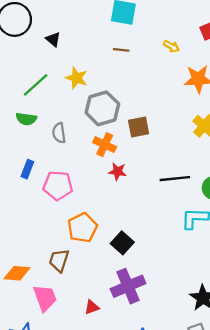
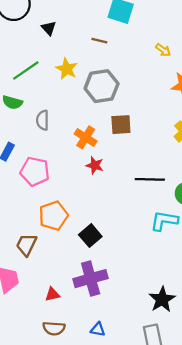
brown line: (121, 50) -> (99, 41), moved
gray hexagon: (102, 108) -> (102, 86), moved

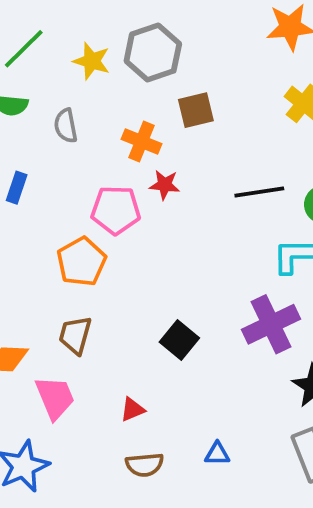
yellow star: (67, 69) -> (92, 61), moved
pink pentagon: (35, 171) -> (116, 210), moved
orange pentagon: (53, 216) -> (81, 262), moved
black square: (90, 236) -> (179, 340), moved
purple cross: (91, 279) -> (271, 324), moved

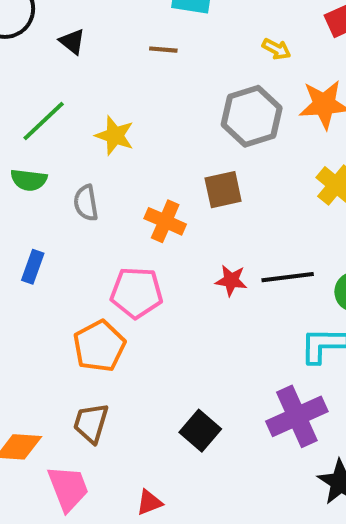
gray hexagon: (153, 52) -> (252, 116), moved
red star: (165, 185) -> (231, 280), moved

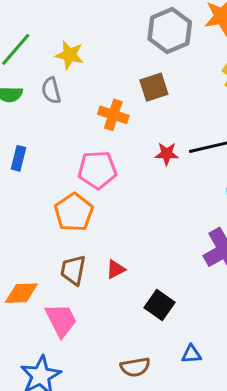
gray semicircle: (86, 203) -> (51, 91), moved
black square: (200, 431) -> (159, 305), moved
red triangle: (149, 503) -> (116, 269), moved

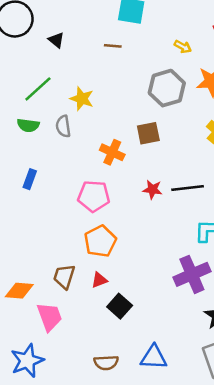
orange pentagon: (74, 212) -> (100, 241), moved
black square: (159, 305) -> (120, 306), moved
blue triangle: (191, 354) -> (154, 357), size x1.6

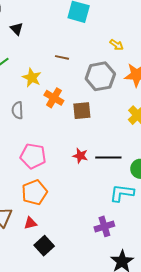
brown line: (113, 46) -> (62, 57), moved
gray semicircle: (63, 126) -> (18, 110), moved
orange cross: (112, 152) -> (54, 98), moved
purple cross: (192, 274) -> (104, 226), size x0.7

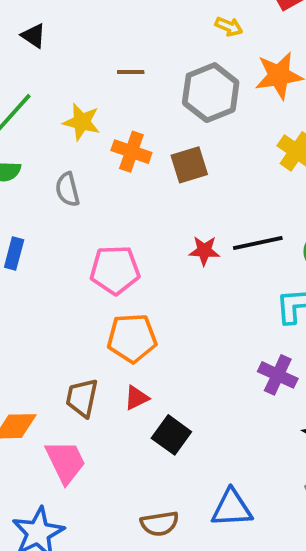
orange pentagon: (34, 192) -> (132, 338), turned 30
purple cross: (104, 226) -> (278, 375), turned -36

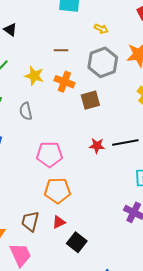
yellow arrow: (229, 27) -> (101, 29), moved
orange cross: (131, 152) -> (64, 82), moved

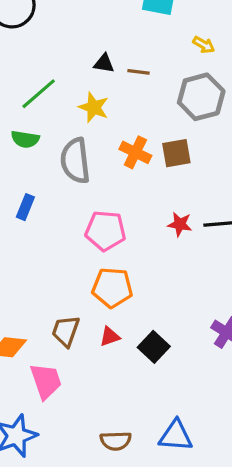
black triangle: (10, 30) -> (104, 63), moved, turned -32
orange cross: (64, 82) -> (135, 152), moved
gray semicircle: (26, 111) -> (75, 161), size x1.6
black square: (77, 242) -> (154, 347), moved

